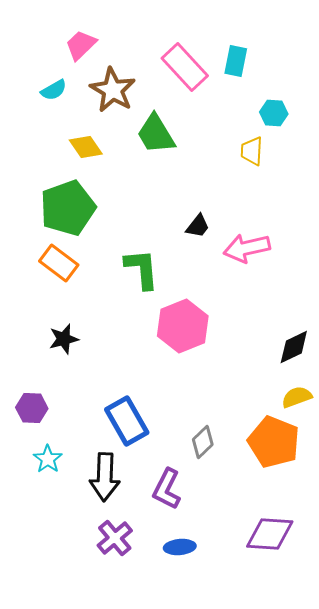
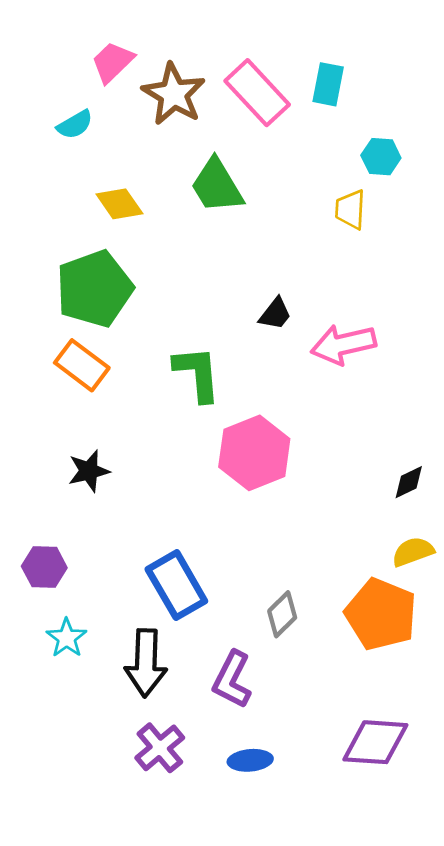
brown star: (113, 90) -> (174, 94), moved
black diamond: (294, 347) -> (409, 482), size x0.7

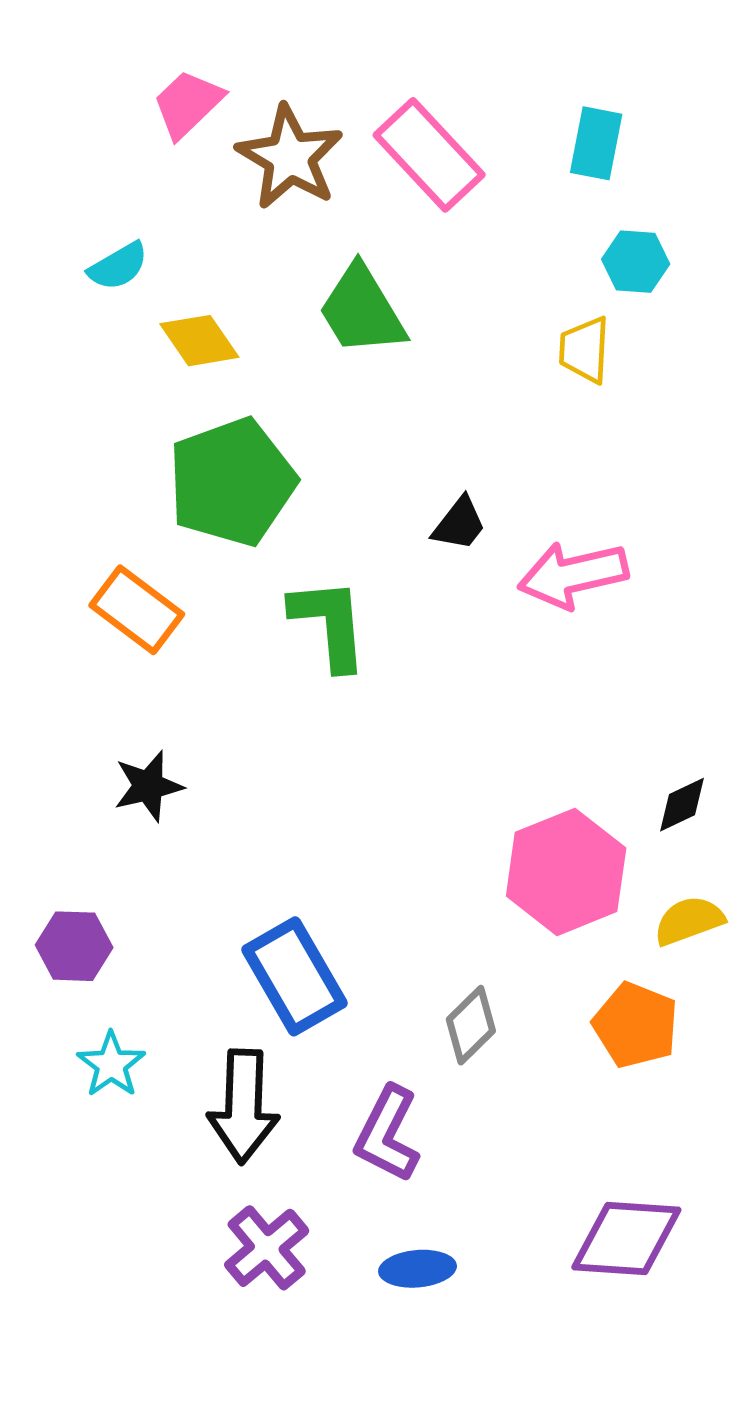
cyan rectangle: (328, 84) -> (596, 143), moved
cyan semicircle: (75, 125) -> (118, 266), moved
green pentagon: (94, 289) -> (232, 482), moved
pink hexagon: (254, 453) -> (566, 872), moved
orange pentagon: (381, 614) -> (636, 1025), size x0.7

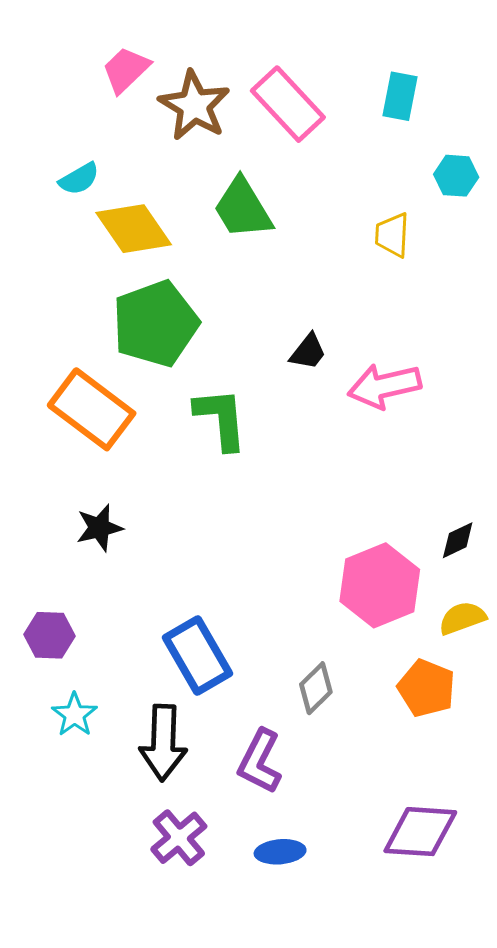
cyan hexagon: (636, 262) -> (456, 176), moved
yellow diamond: (199, 341) -> (134, 229), size x1.4
orange rectangle: (137, 610) -> (92, 409), size x1.4

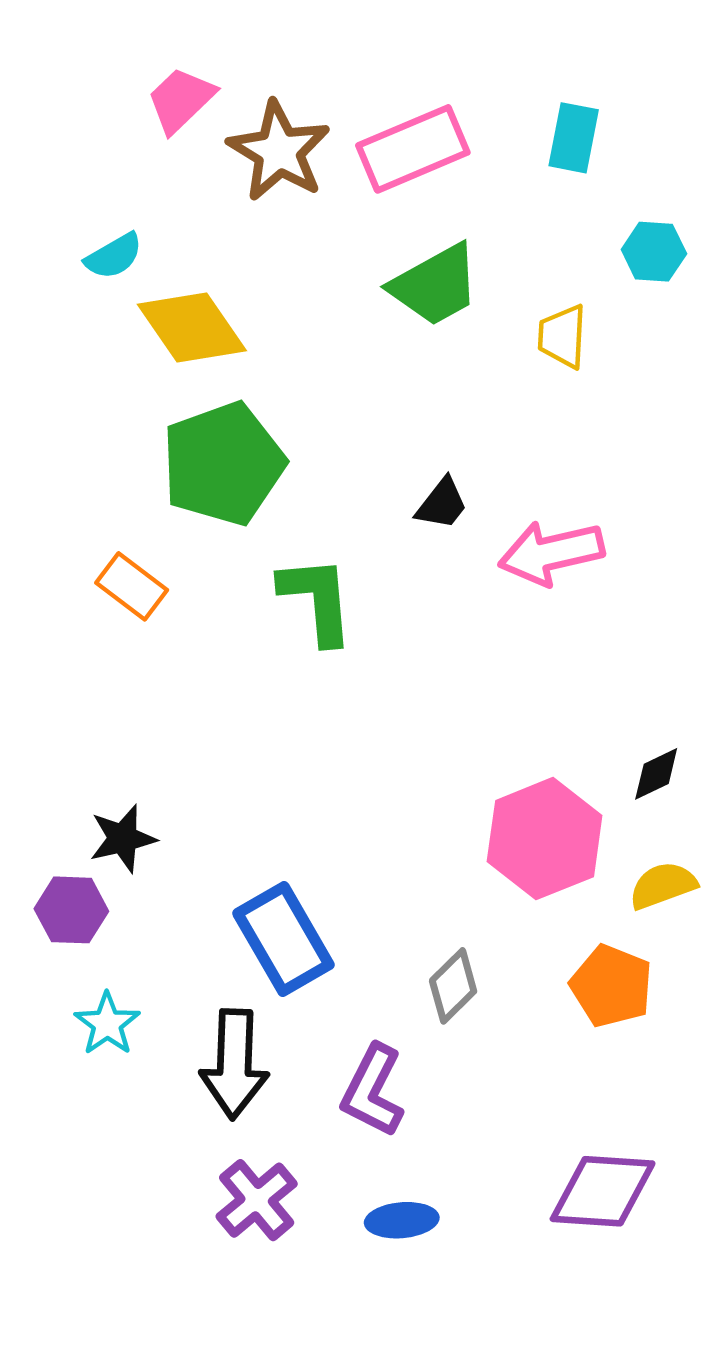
pink rectangle: (288, 104) -> (413, 149), turned -70
green trapezoid: (243, 208) -> (435, 285), moved, turned -88
orange rectangle: (92, 409) -> (132, 586), size x0.6
black star: (99, 528) -> (123, 839), moved

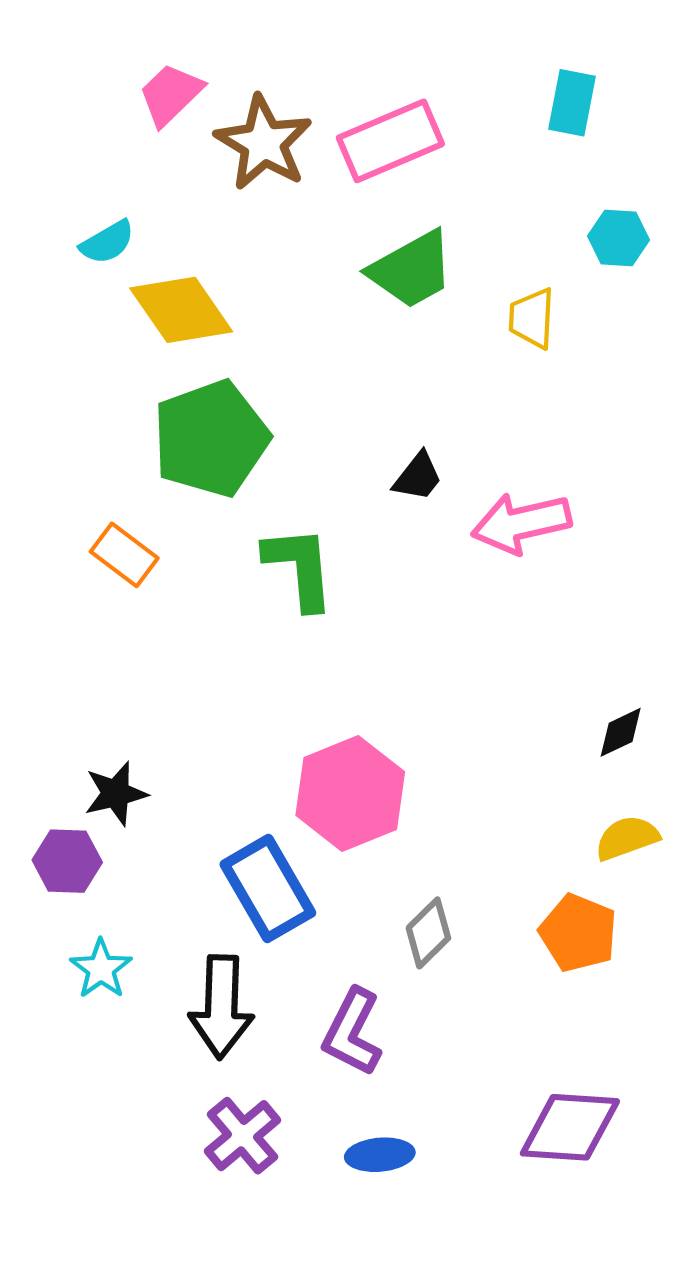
cyan rectangle: (574, 138) -> (572, 103), moved
pink hexagon: (545, 839) -> (350, 794), moved

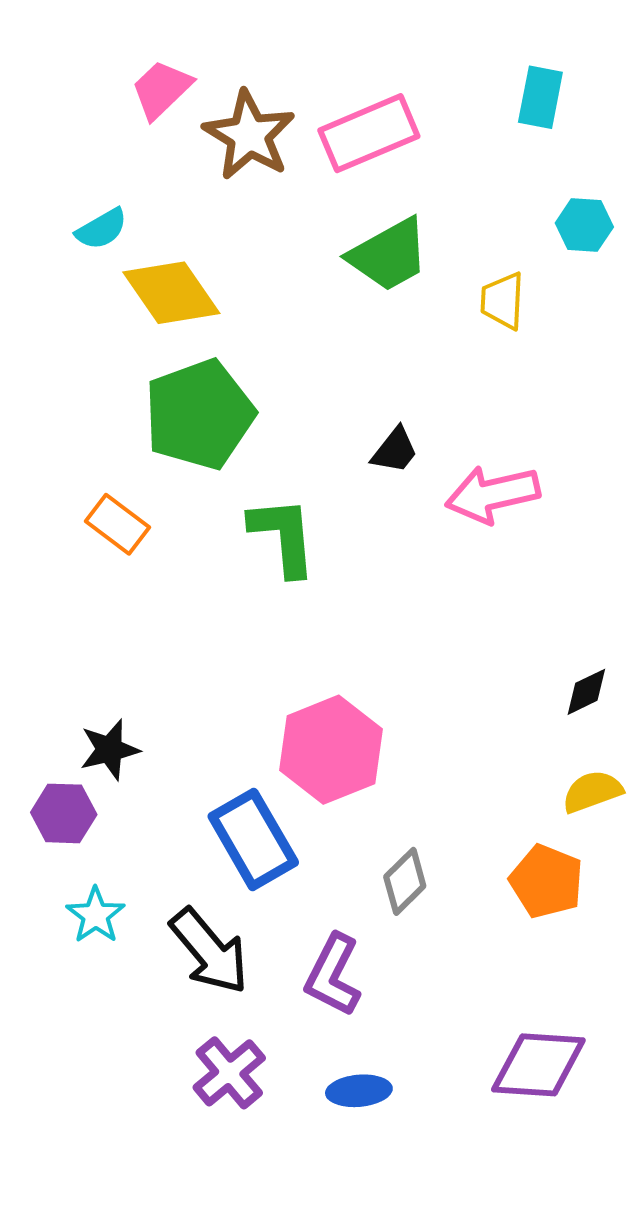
black arrow: (221, 1007) -> (209, 951), turned -42

